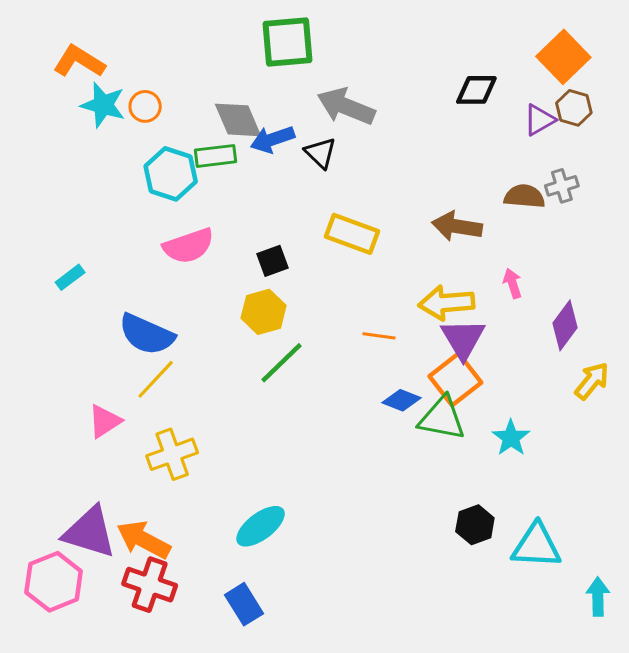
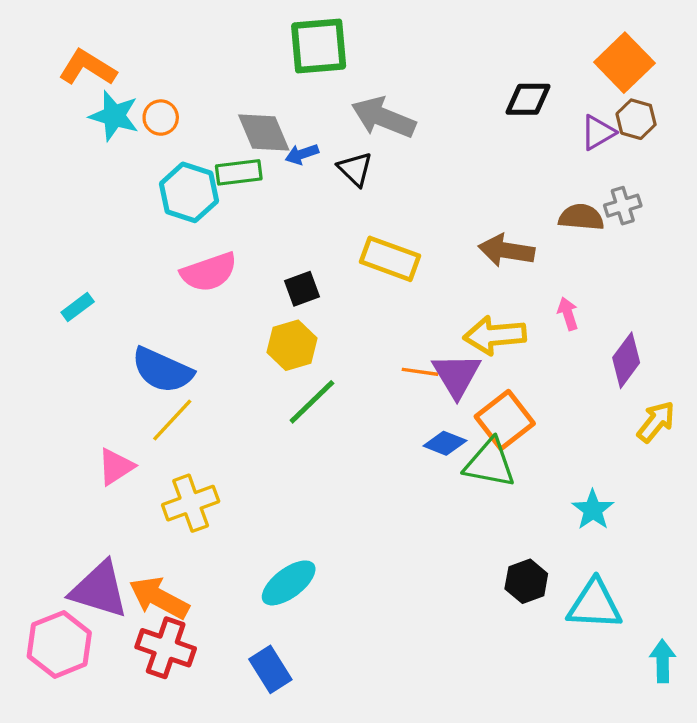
blue arrow: (273, 139) -> (302, 154), size x0.7
purple triangle: (463, 339) -> (457, 375), moved
cyan star: (511, 438) -> (593, 510), moved

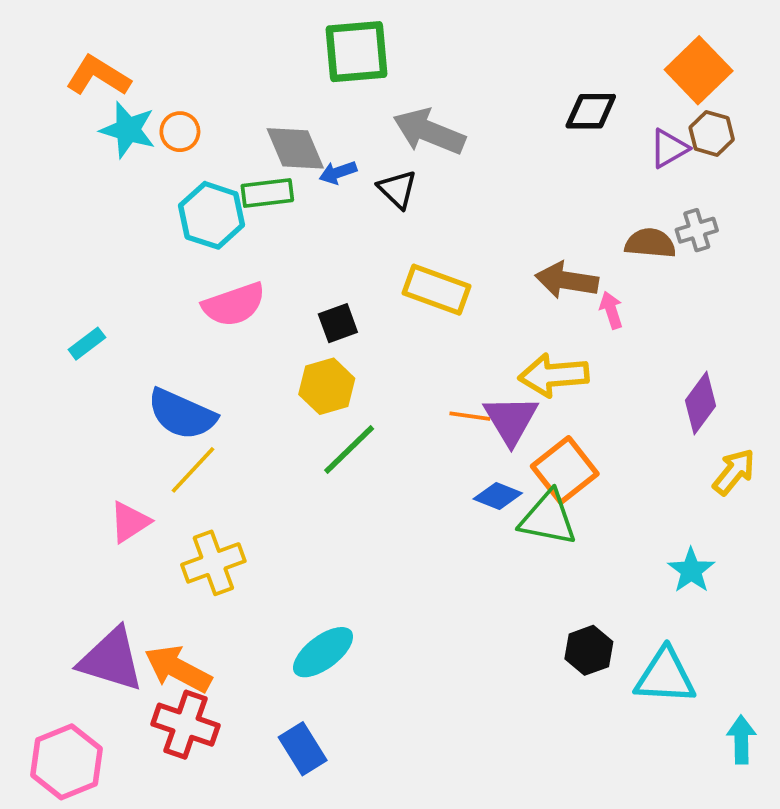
pink arrow: (568, 314) -> (611, 310), moved
cyan star: (593, 510) -> (691, 570), moved
pink hexagon: (59, 644) -> (67, 762), moved

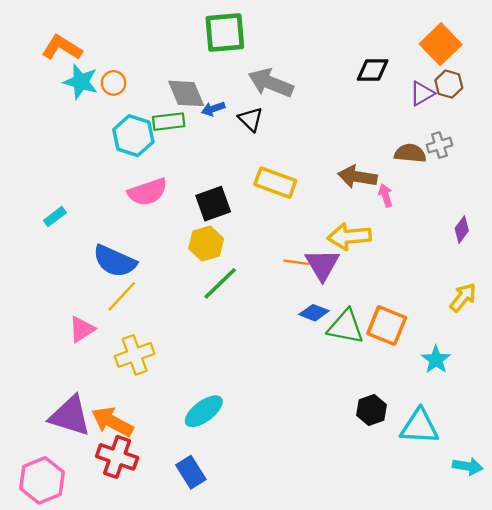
black square: (338, 323) -> (213, 204), size x1.4
purple diamond: (700, 403) -> (462, 229), moved, size x0.7
orange square: (565, 470) -> (387, 326), moved, turned -30
cyan arrow: (741, 740) -> (468, 466), turned 100

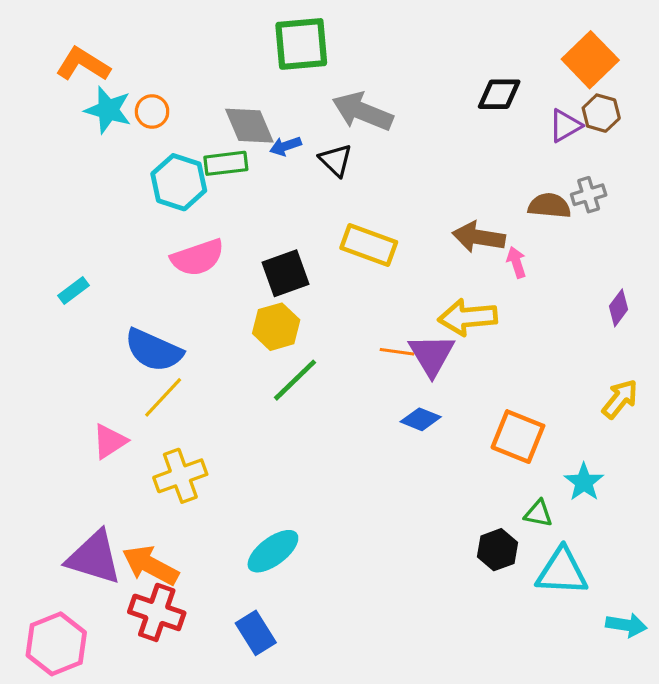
green triangle: (346, 327) -> (538, 514), moved, size x0.6

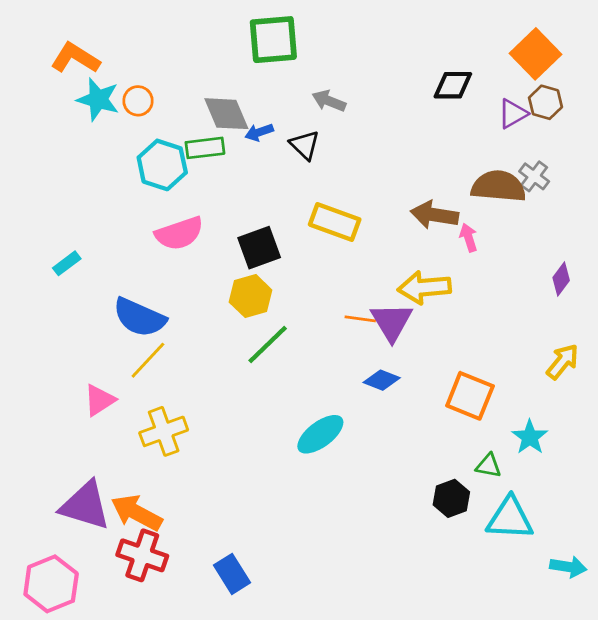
gray arrow: (362, 111) -> (329, 101), size x0.6
gray cross: (589, 195) -> (534, 176), turned -36
brown semicircle: (549, 206) -> (498, 186), size x1.4
cyan ellipse: (273, 551) -> (320, 434), moved

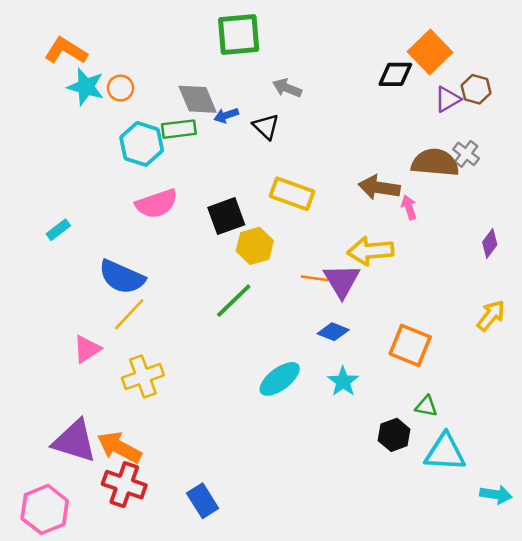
orange square: (536, 54) -> (430, 52), moved
yellow hexagon: (251, 296) -> (255, 246), moved
cyan star: (530, 437) -> (343, 381), moved

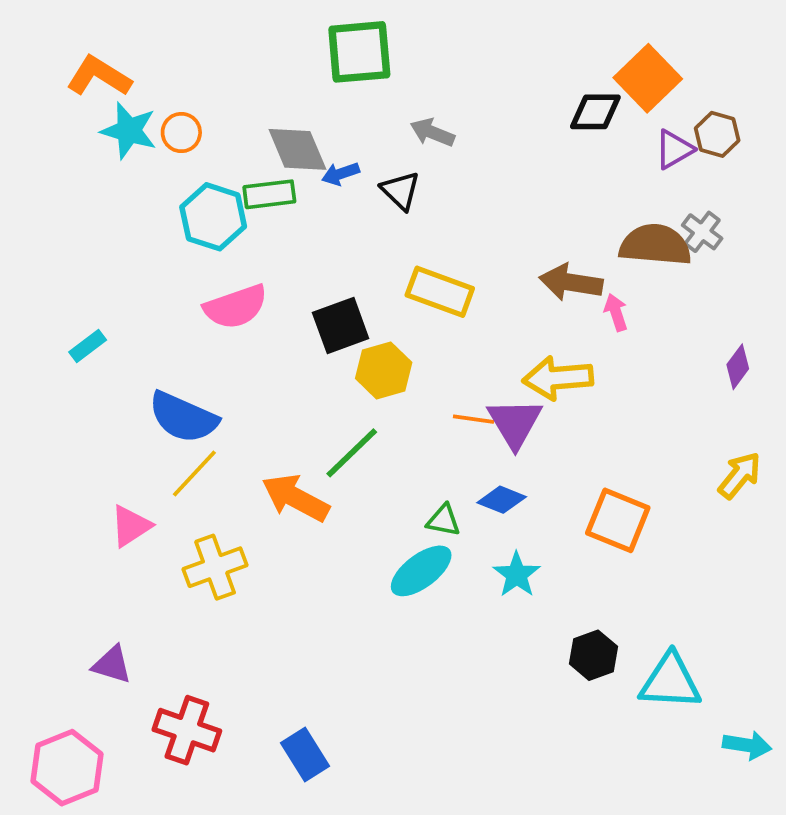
green triangle: (426, 406) -> (444, 520), moved
purple triangle: (75, 441) -> (112, 665), size x0.6
orange arrow: (119, 447) -> (296, 498), moved

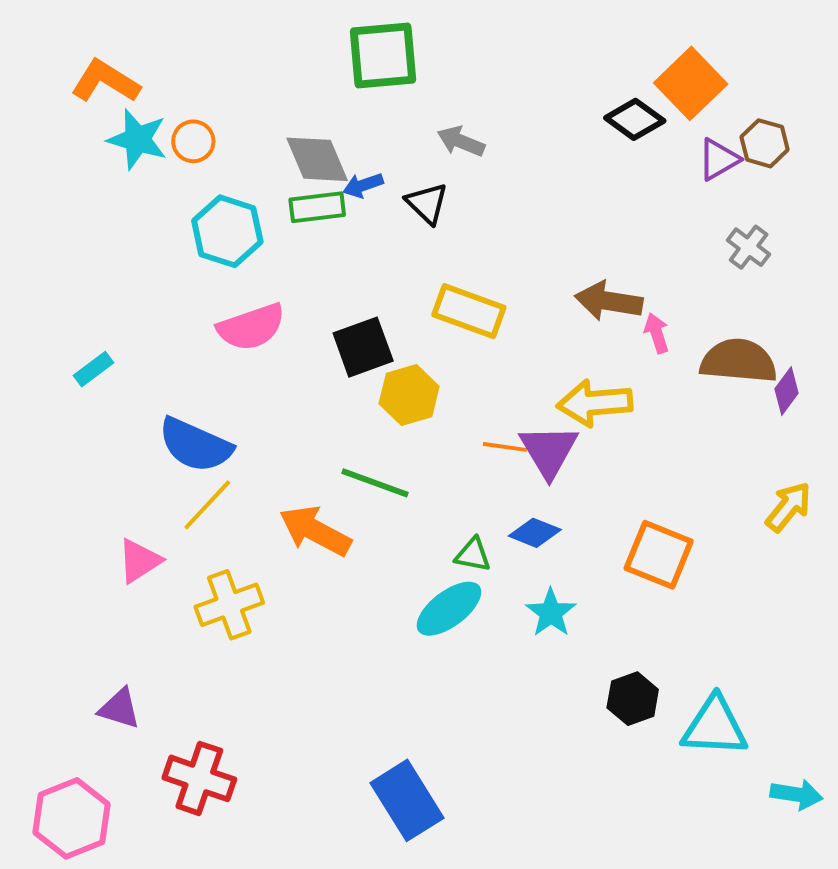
black diamond: (595, 112) -> (635, 119), turned 36
green rectangle: (269, 194) -> (317, 207), moved
brown semicircle: (655, 245) -> (739, 361), moved
green line: (352, 453) -> (375, 483), turned 64
blue rectangle: (305, 755) -> (407, 800), moved, size x1.4

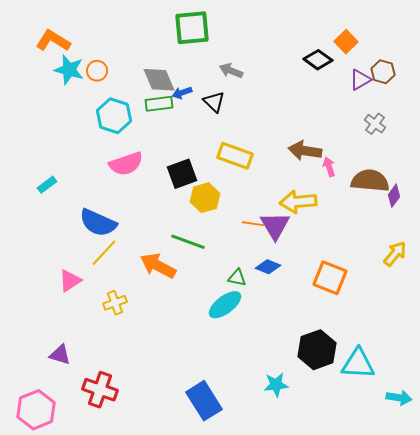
orange square: (691, 83) -> (346, 42), size x0.7
yellow cross: (229, 605) -> (115, 303), size x0.7
cyan star: (551, 613) -> (276, 385), moved, turned 30
black hexagon: (633, 699) -> (317, 350), size x1.5

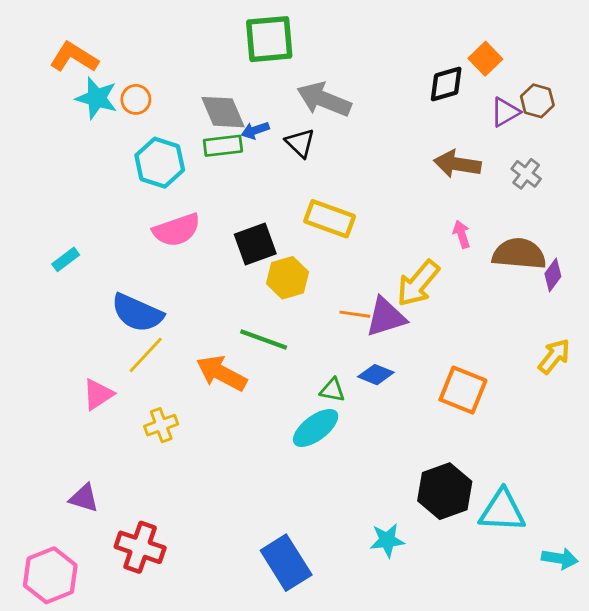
black diamond: (318, 60) -> (446, 84), turned -52
gray arrow: (231, 71) -> (324, 99), size x1.6
brown arrow: (305, 151) -> (457, 164), moved
yellow arrow: (298, 202) -> (418, 283), turned -45
purple triangle: (275, 226) -> (386, 317), turned 44

